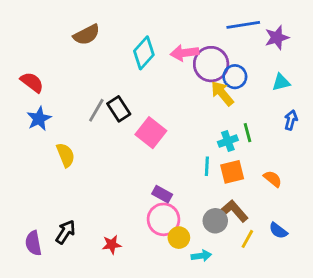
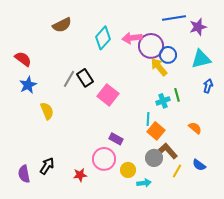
cyan triangle: (281, 82) -> (201, 59), size x1.5
orange square: (232, 172) -> (156, 131), moved, turned -36
pink circle: (163, 219) -> (104, 159), moved

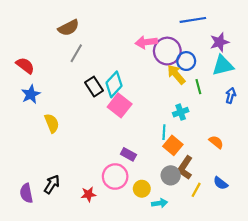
purple star: (198, 27) -> (219, 42), moved
cyan diamond: (103, 38) -> (114, 84), moved
gray line: (69, 79) -> (76, 53), moved
green line: (177, 95) -> (198, 87), moved
brown L-shape: (167, 151) -> (185, 168), turned -105

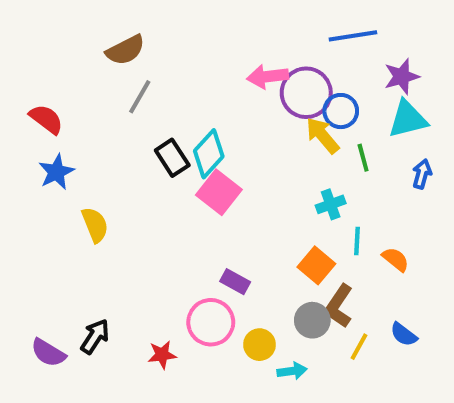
cyan line: (164, 132) -> (357, 241), moved
purple semicircle: (26, 193) -> (48, 353), turned -48

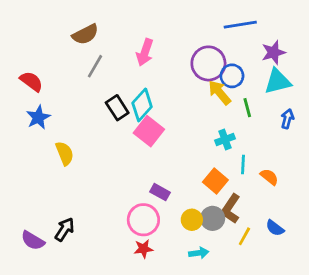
pink arrow: (268, 76) -> (145, 52), moved, turned -64
yellow circle: (259, 345) -> (192, 220), moved
red star: (162, 355) -> (143, 249), moved

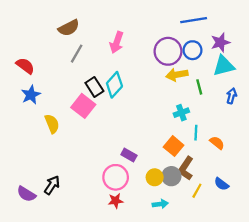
blue circle: (232, 76) -> (193, 50), moved
yellow arrow: (220, 92) -> (177, 75), turned -60
pink square: (149, 131) -> (83, 106), moved

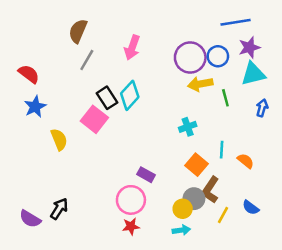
blue line: (194, 20) -> (236, 22), moved
brown semicircle: (69, 28) -> (78, 31), turned 140
cyan cross: (181, 113) -> (188, 127), moved
yellow circle: (155, 177) -> (183, 209), moved

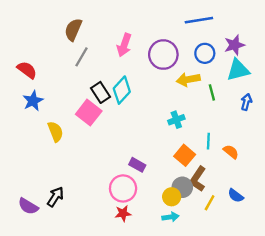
blue line: (236, 22) -> (199, 20), moved
purple circle: (190, 58) -> (163, 55), moved

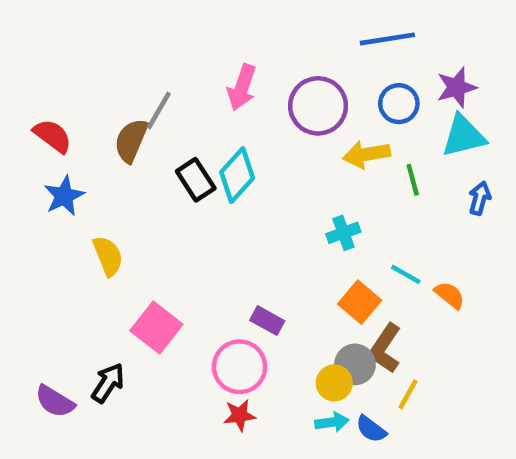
brown semicircle: (73, 30) -> (131, 141), moved
pink square: (89, 113) -> (156, 328), moved
cyan line: (208, 141) -> (406, 274), turned -63
blue semicircle: (236, 196) -> (371, 429), moved

